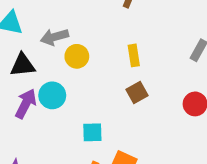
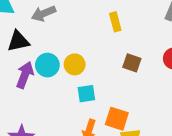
yellow circle: (77, 56) -> (75, 64), moved
brown square: (137, 92) -> (132, 63), moved, turned -36

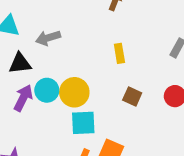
yellow circle: (75, 64) -> (74, 92), size x1.4
cyan square: (86, 94) -> (83, 123), size x1.4

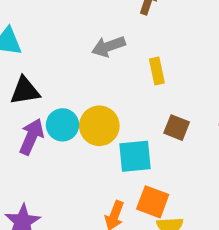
gray arrow: (48, 38) -> (108, 46), moved
cyan square: (83, 123) -> (135, 156), moved

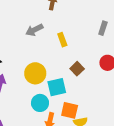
cyan circle: (62, 125) -> (40, 103), moved
brown square: (177, 128) -> (77, 69), turned 32

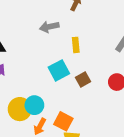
yellow circle: (35, 73) -> (20, 109), moved
cyan square: (57, 87) -> (59, 70), moved, turned -30

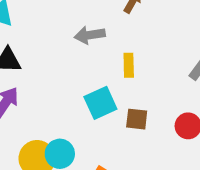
brown square: (83, 80) -> (137, 119), turned 32

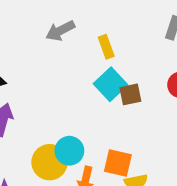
cyan square: (100, 103) -> (110, 84), moved

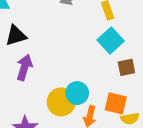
brown square: (130, 94) -> (126, 67), moved

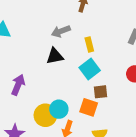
black triangle: (16, 36) -> (55, 56), moved
orange square: (116, 103) -> (89, 107), moved

